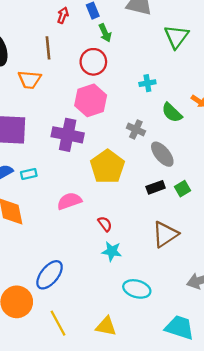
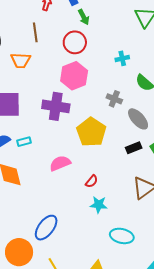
red semicircle: (105, 224) -> (92, 181), turned 80

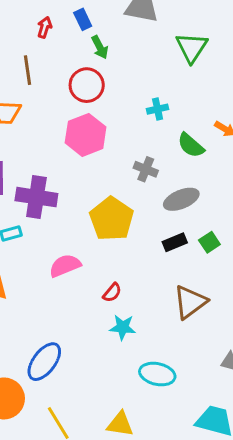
purple cross: (56, 106) -> (36, 197), moved
gray ellipse: (138, 119) -> (181, 199), turned -70

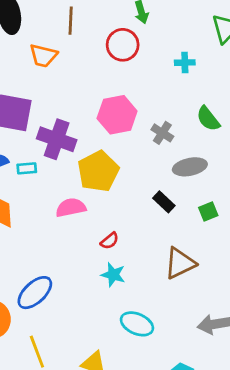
cyan cross: (158, 109) -> (185, 63), moved
pink hexagon: (86, 135) -> (117, 115), moved
yellow pentagon: (112, 219) -> (98, 171), moved
black rectangle: (175, 242) -> (164, 202), moved, turned 55

